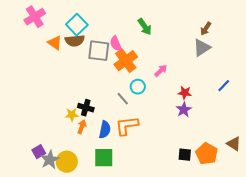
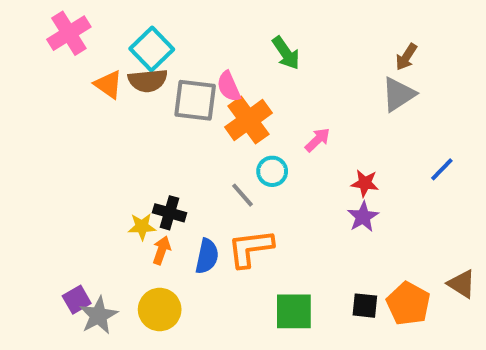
green square: (104, 158) -> (294, 311), moved
yellow circle: (67, 162) -> (160, 310), moved

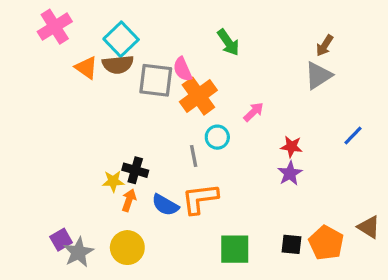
gray line: (243, 195) -> (194, 156), turned 30
blue semicircle: (207, 256) -> (165, 205), turned 108

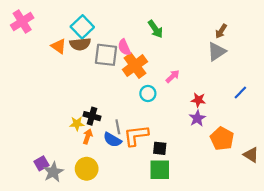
pink cross: (55, 27) -> (22, 21), moved
gray line: (194, 156) -> (118, 127), moved
orange pentagon: (326, 243) -> (222, 139), moved
black square: (291, 244) -> (160, 148), moved

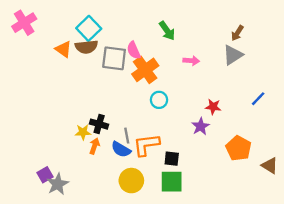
pink arrow: (173, 76) -> (191, 61), moved, turned 48
purple star: (197, 118) -> (201, 126), moved
yellow circle: (87, 169) -> (131, 181), moved

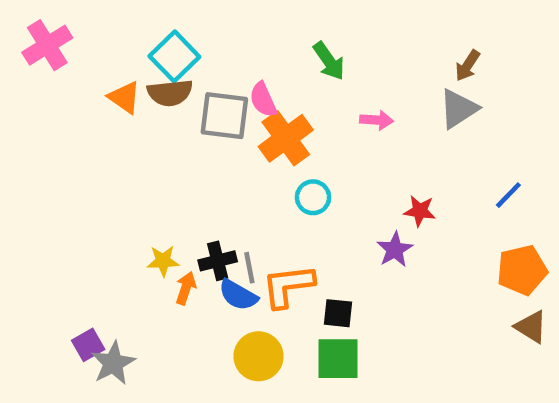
black cross: (99, 124) -> (218, 261), moved, turned -30
orange pentagon: (239, 148) -> (522, 270), moved, turned 30

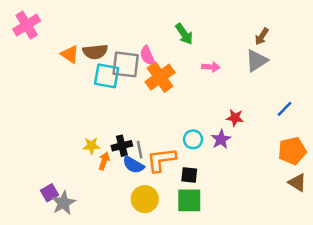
cyan square: (174, 56) -> (107, 76), moved, turned -36
cyan circle: (313, 197) -> (193, 139), moved

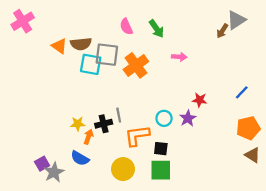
pink semicircle: (147, 56) -> (126, 27), moved
gray triangle: (257, 61) -> (236, 20), moved
gray line: (140, 150) -> (119, 115), moved
blue semicircle: (133, 165) -> (80, 158), moved

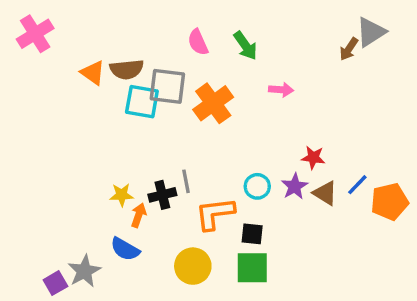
blue line: (242, 92) -> (357, 185), moved
brown triangle: (253, 155) -> (325, 193), moved
purple square: (42, 164) -> (55, 283), moved

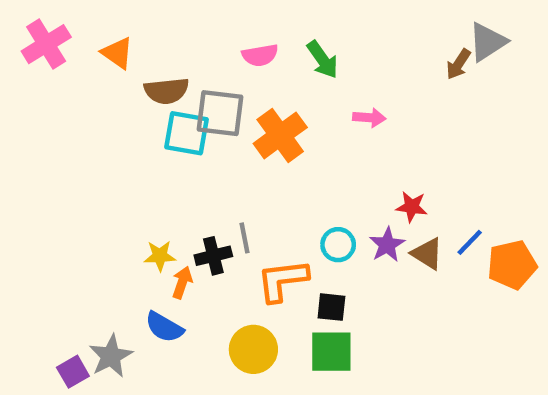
pink semicircle: (198, 42) -> (260, 55), turned -76
orange triangle: (93, 73) -> (117, 53), moved

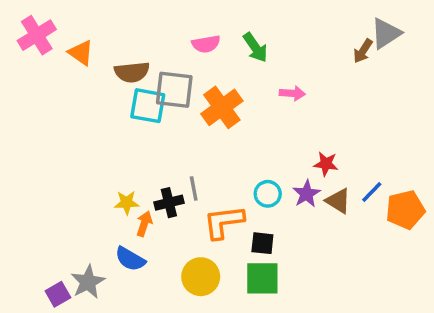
orange triangle: (117, 53) -> (81, 53), moved

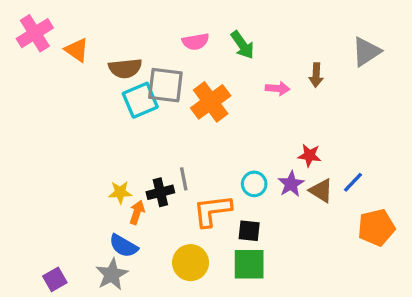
gray triangle: (386, 33) -> (366, 52), moved
brown arrow: (363, 51) -> (316, 75), moved, turned -30
cyan square: (148, 106) -> (140, 100), turned -33
orange pentagon: (405, 210) -> (376, 227), moved
gray star: (88, 282) -> (112, 274), moved

